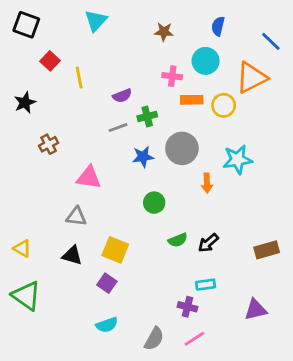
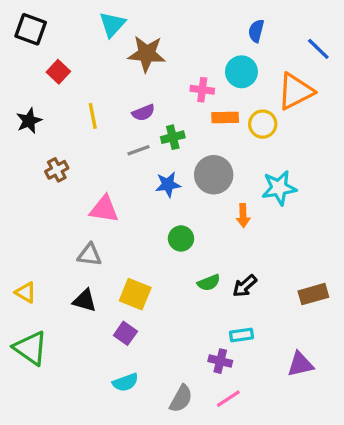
brown star: (164, 32) -> (147, 54), moved, size x1.6
yellow line: (79, 78) -> (93, 116), moved

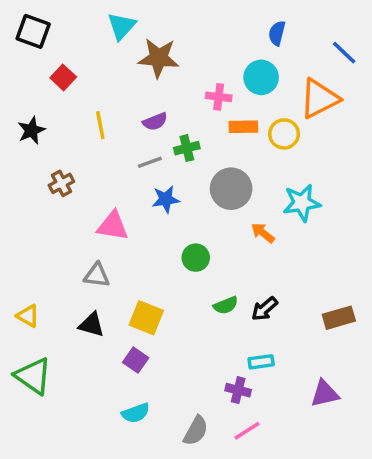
blue star: (168, 185) -> (166, 199), moved
orange arrow: (243, 216) -> (263, 233), turned 130

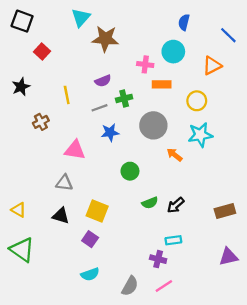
orange triangle: (319, 99) -> (212, 66), size x0.7
yellow line: (100, 125) -> (67, 95), moved
yellow circle: (284, 134) -> (197, 101), moved
purple triangle: (325, 394) -> (228, 257), moved

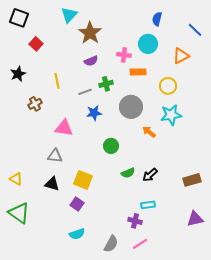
brown star: (105, 39) -> (90, 33), turned 30
purple semicircle: (103, 81) -> (91, 61), moved

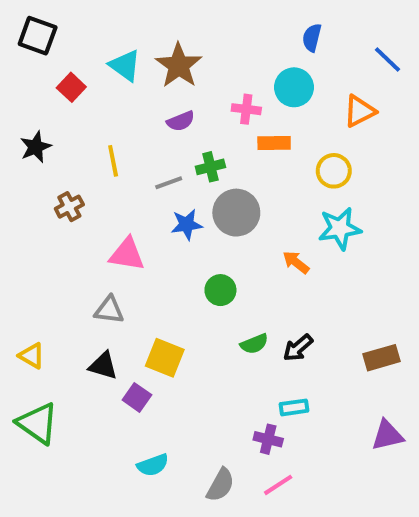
cyan triangle: (69, 15) -> (125, 65), moved, turned -36
gray circle: (131, 107) -> (236, 213), moved
purple square: (77, 204) -> (137, 397), moved

